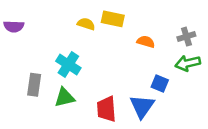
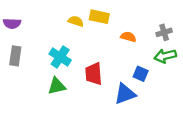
gray rectangle: (34, 85) -> (15, 56), moved
blue triangle: (142, 106) -> (125, 94), turned 35
red trapezoid: (106, 109) -> (94, 74), moved

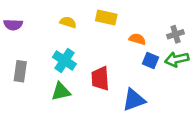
yellow semicircle: (76, 21) -> (68, 22), moved
gray rectangle: (15, 56) -> (20, 71), moved
blue square: (141, 74) -> (150, 60), moved

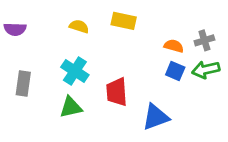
orange semicircle: (137, 39) -> (174, 46), moved

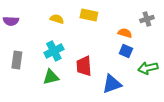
gray cross: (204, 40) -> (147, 19), moved
green arrow: (206, 70) -> (148, 68), moved
cyan cross: (75, 71) -> (54, 51), turned 30

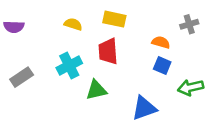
gray rectangle: (17, 60) -> (22, 77), turned 48
red trapezoid: (84, 66) -> (108, 51), moved
green triangle: (51, 77) -> (96, 90), moved

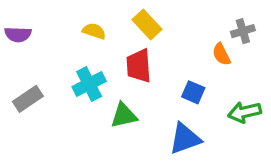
yellow rectangle: (114, 19) -> (147, 24), turned 35
orange semicircle: (161, 42) -> (221, 54), moved, turned -132
blue square: (162, 66) -> (193, 92), moved

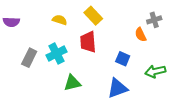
gray rectangle: (28, 99) -> (29, 58), moved, turned -30
green triangle: (124, 115) -> (72, 83), moved

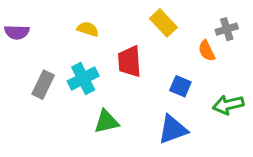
yellow rectangle: (93, 16) -> (163, 23), moved

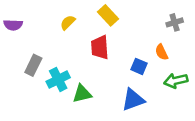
yellow rectangle: (163, 23) -> (108, 15), moved
yellow semicircle: (88, 29) -> (68, 22), turned -63
orange semicircle: (207, 51) -> (162, 52), moved
cyan cross: (83, 78) -> (58, 80), moved

